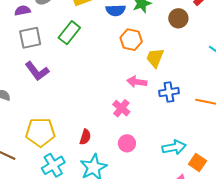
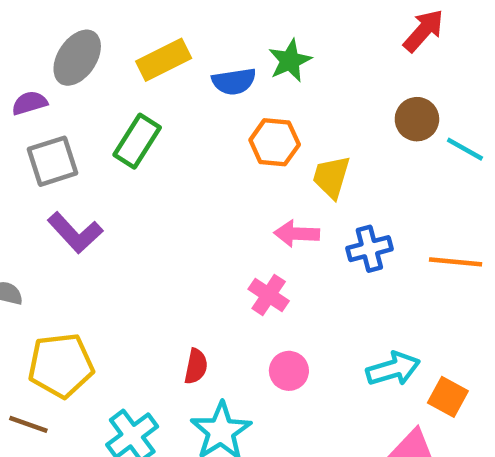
brown circle: (178, 18) -> (417, 119), moved
yellow pentagon: (40, 132) -> (61, 365), moved

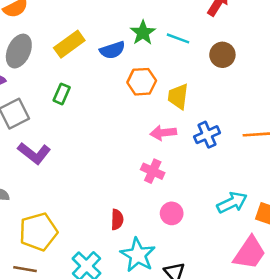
green rectangle: (137, 141) -> (62, 94), size x0.7
cyan line: (465, 149) -> (178, 38), moved

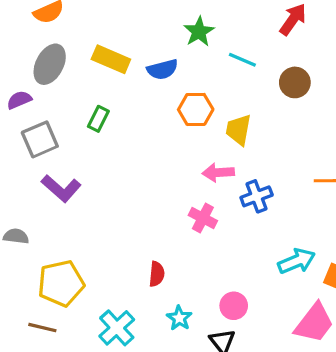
green star: (143, 33) -> (199, 32), moved
yellow rectangle: (69, 44) -> (111, 59), turned 56
blue cross: (207, 135) -> (257, 196), moved
pink circle: (172, 213) -> (234, 306), moved
cyan star: (138, 255) -> (179, 318), size x0.6

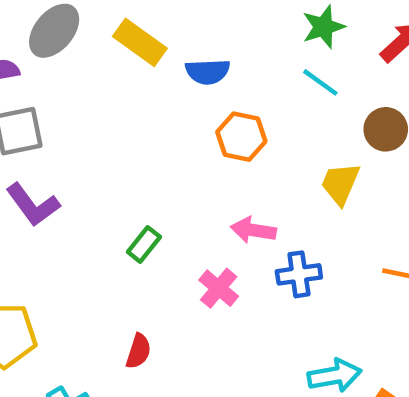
green star: (199, 32) -> (323, 27), moved
green rectangle: (98, 119) -> (144, 244), moved
yellow trapezoid: (239, 130) -> (340, 184), moved

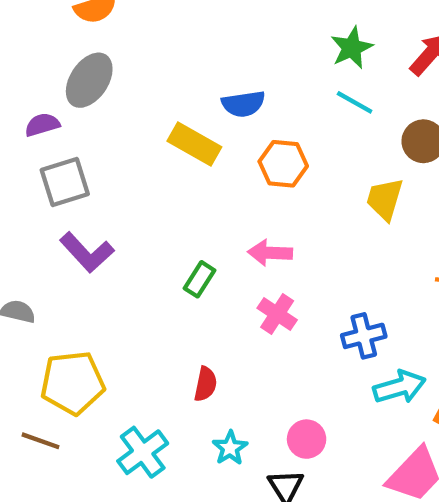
yellow rectangle: (140, 42) -> (194, 144), moved
pink arrow: (253, 230) -> (270, 253), moved
blue cross: (299, 274) -> (364, 336), moved

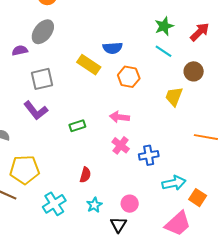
gray square: (65, 182) -> (42, 79), moved
green rectangle: (200, 279) -> (77, 126), moved, turned 35
blue cross: (364, 336) -> (149, 155), moved

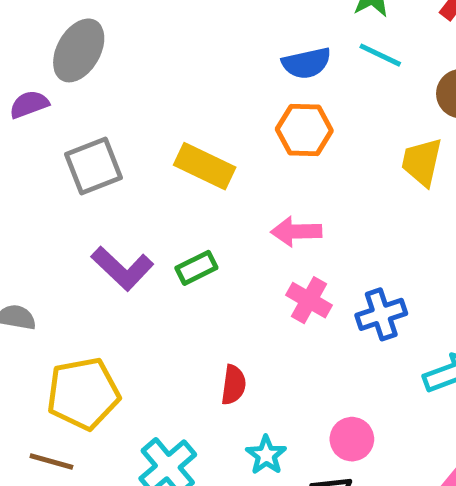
blue semicircle: (113, 48) -> (306, 63), moved
yellow rectangle: (89, 65) -> (205, 166), moved
purple L-shape: (36, 110) -> (122, 268), moved

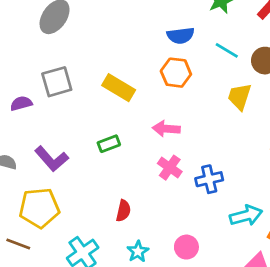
cyan line: (380, 55) -> (227, 50), moved
purple semicircle: (29, 104) -> (21, 103), moved
purple L-shape: (122, 268) -> (51, 159), moved

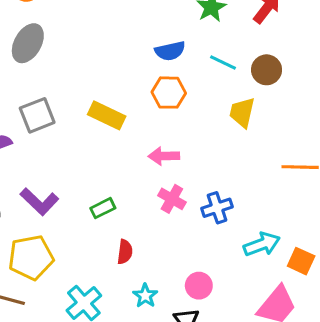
green rectangle: (109, 144) -> (103, 208), moved

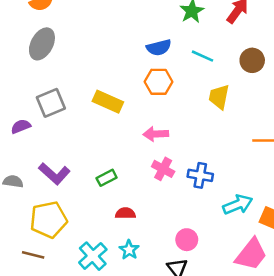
brown circle: (267, 70) -> (252, 60), moved
blue cross: (217, 208) -> (200, 175), turned 30
red semicircle: (125, 252) -> (125, 213), turned -96
cyan star: (145, 296) -> (129, 250), moved

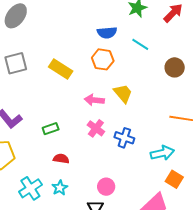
brown circle: (252, 60) -> (175, 67), moved
yellow trapezoid: (219, 97) -> (123, 93), moved, turned 120
cyan arrow: (238, 205) -> (162, 153), moved

